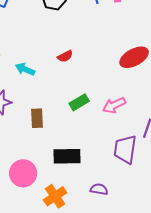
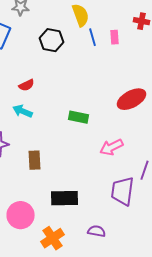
red semicircle: (65, 56) -> (26, 85), moved
green rectangle: (79, 102) -> (78, 117), moved, turned 42

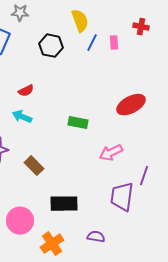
blue line: (92, 37) -> (92, 43), turned 42
brown rectangle: (34, 160) -> (34, 166), turned -42

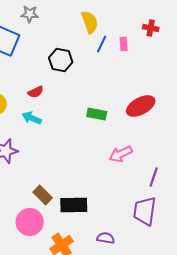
black hexagon: (51, 46) -> (61, 60), moved
green rectangle: (78, 123) -> (97, 114), moved
brown rectangle: (34, 166) -> (43, 195), moved
purple trapezoid: (122, 197) -> (145, 211), moved

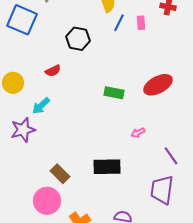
cyan arrow: (32, 118) -> (41, 106), moved, turned -66
pink arrow: (121, 154) -> (138, 133), size x0.6
purple line: (154, 177) -> (171, 156), turned -54
black rectangle: (74, 205) -> (107, 167), moved

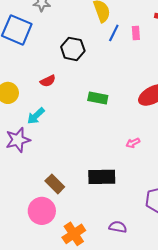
green rectangle: (114, 93) -> (98, 98), moved

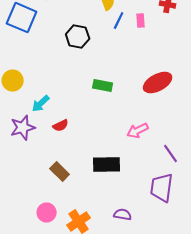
red semicircle: (48, 81) -> (61, 126), moved
pink arrow: (133, 143) -> (138, 131), size x1.5
pink circle: (42, 211) -> (47, 213), moved, size x0.7

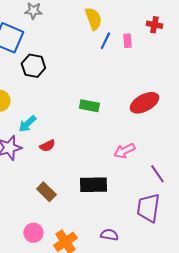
black hexagon: (78, 37) -> (33, 66), moved

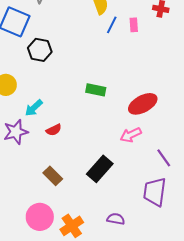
red ellipse: (144, 103) -> (143, 104), moved
black rectangle: (93, 185) -> (100, 169), turned -48
pink circle: (33, 233) -> (40, 217), size x1.4

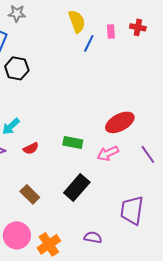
pink rectangle: (134, 25) -> (111, 31), moved
green rectangle: (96, 90) -> (73, 142), moved
purple line: (164, 158) -> (148, 154), moved

